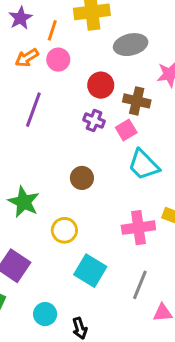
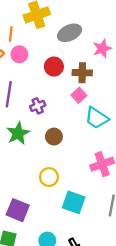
purple cross: (94, 121) -> (38, 106), moved, turned -32
green star: (24, 202) -> (18, 133), moved, turned 30

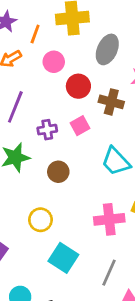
gray ellipse: (70, 33) -> (107, 49), turned -55
pink circle: (19, 54) -> (54, 62), moved
pink square: (79, 95) -> (80, 126), moved

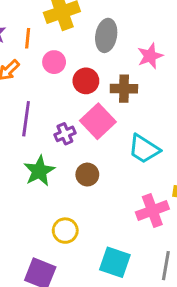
pink square: (80, 126) -> (98, 121), size x1.6
yellow circle: (40, 220) -> (65, 231), moved

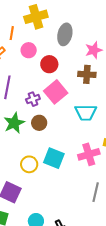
brown cross: (124, 89) -> (87, 74), moved
cyan trapezoid: (144, 149) -> (86, 113), turned -35
brown circle: (87, 175) -> (39, 123), moved
cyan square: (115, 262) -> (54, 158), moved

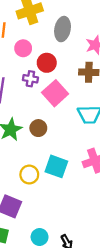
purple cross: (33, 99) -> (30, 79), moved, turned 32

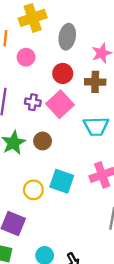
red circle: (47, 63) -> (63, 73), moved
purple cross: (30, 79) -> (33, 102), moved

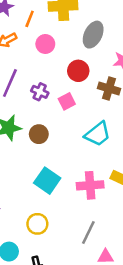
pink square: (60, 104) -> (67, 101), size x0.6
cyan trapezoid: (96, 126) -> (98, 134), turned -52
yellow circle: (33, 190) -> (37, 224), moved

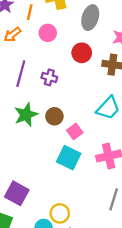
pink square: (67, 101) -> (75, 131), moved
yellow circle: (37, 224) -> (60, 213), moved

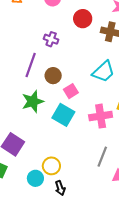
purple line: (21, 74) -> (31, 65), moved
green star: (26, 115) -> (33, 101), moved

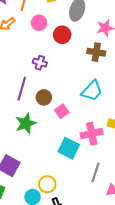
red circle: (83, 19) -> (62, 35), moved
cyan square: (63, 115) -> (69, 148), moved

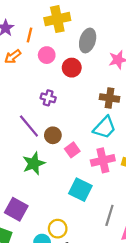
brown cross: (96, 52) -> (110, 98), moved
purple line: (22, 89) -> (29, 126), turned -55
pink cross: (92, 134) -> (103, 160), moved

